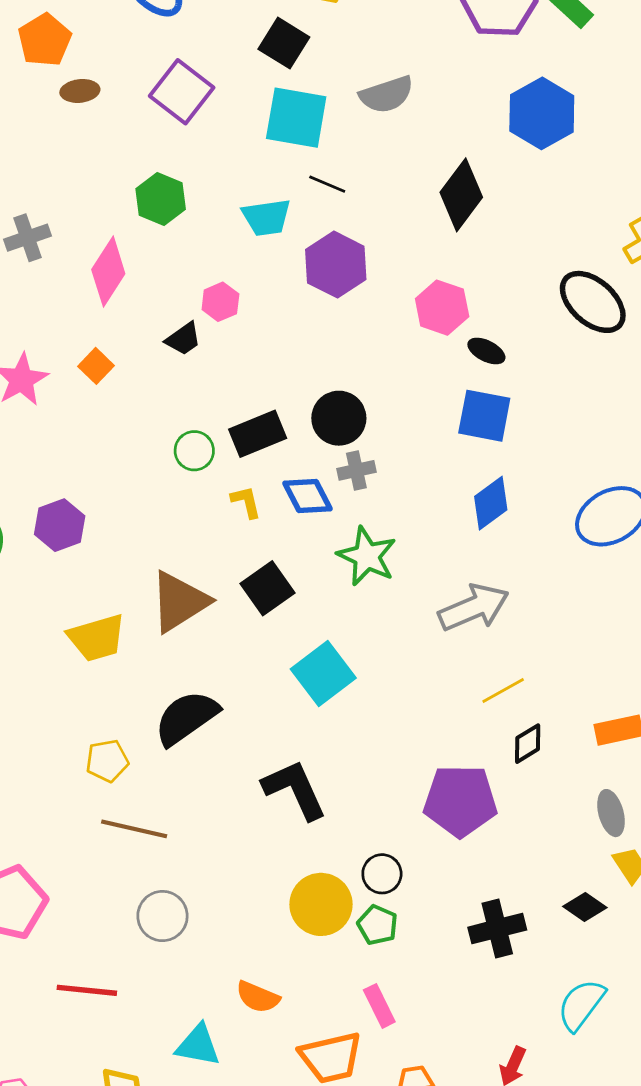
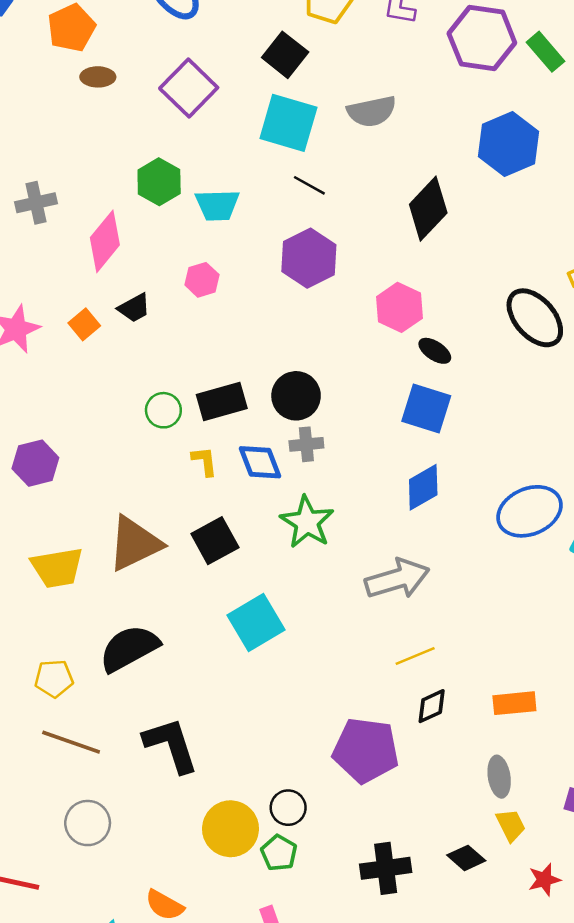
cyan trapezoid: (266, 217) -> (217, 205), moved
black trapezoid: (183, 339) -> (134, 308), moved
black L-shape: (295, 790) -> (171, 745), moved

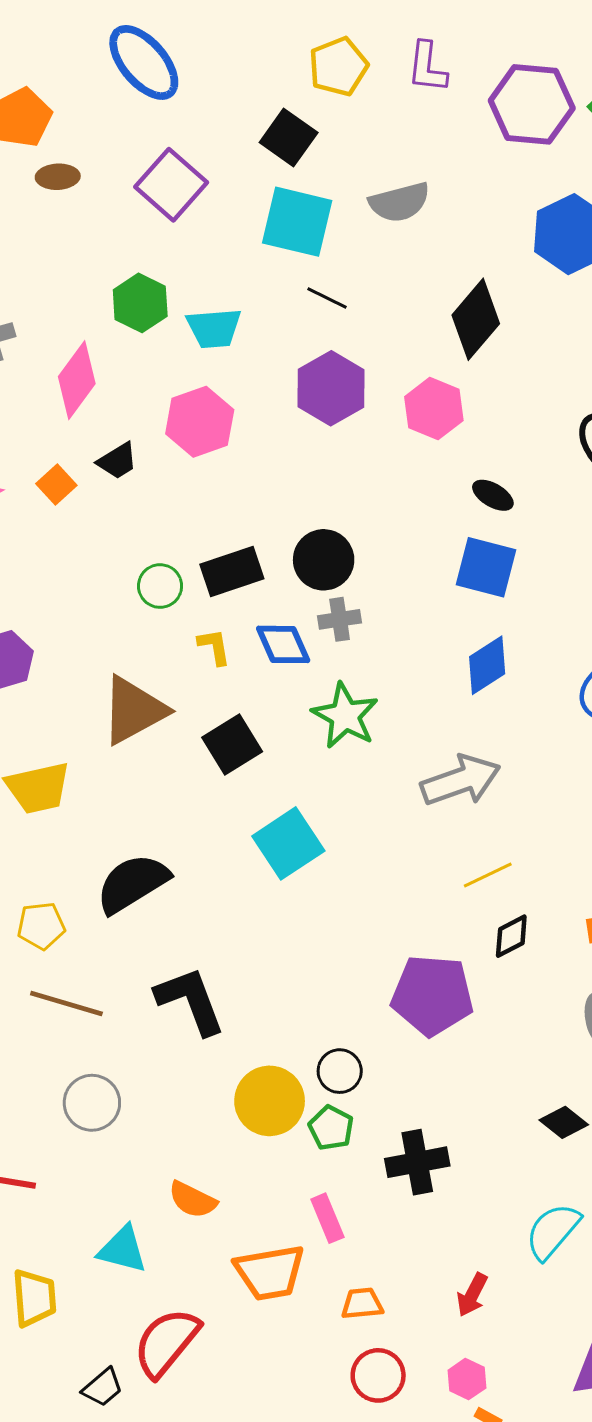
pink hexagon: (202, 280) -> (200, 422), size x1.6
pink hexagon: (400, 307) -> (434, 409), moved
brown triangle: (135, 544) -> (134, 710), moved
black cross: (386, 868) -> (417, 1162), moved

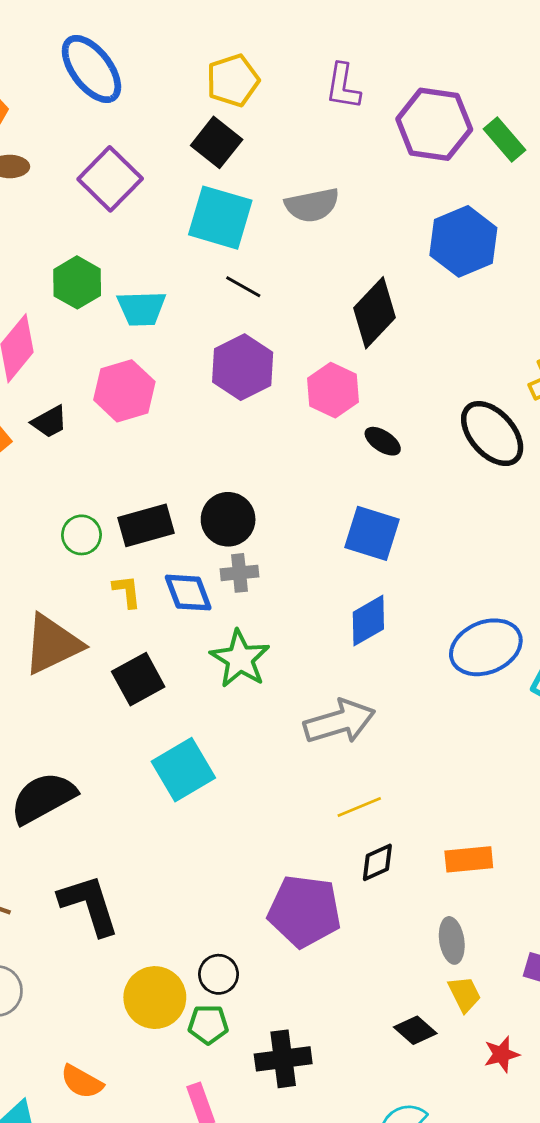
yellow pentagon: (338, 67) -> (233, 80), moved
black ellipse: (493, 495) -> (383, 441), moved
green pentagon: (331, 1128) -> (208, 1024), turned -30

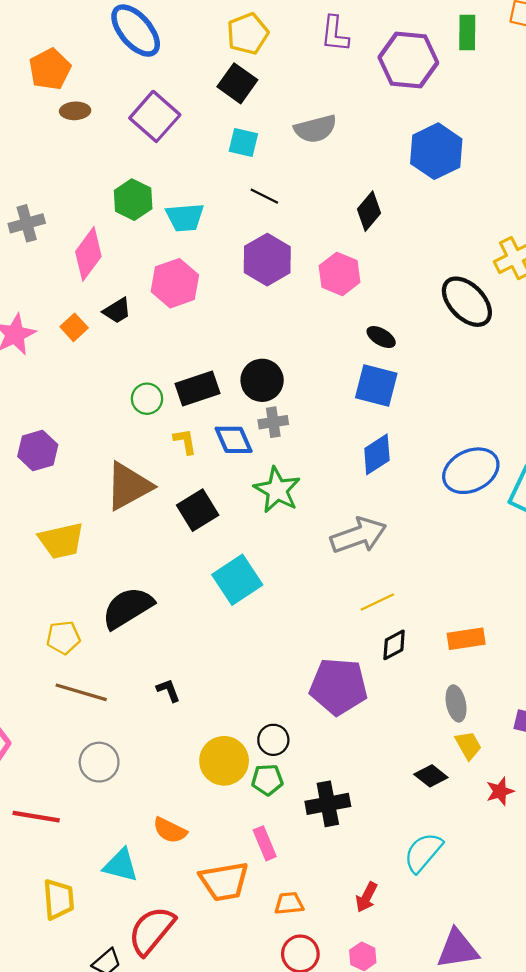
green rectangle: (504, 139) -> (467, 32), moved, turned 44
cyan square: (220, 218) -> (243, 142), size x0.6
black diamond: (374, 313) -> (369, 211), size x0.7
black ellipse: (383, 441) -> (381, 337), moved
black L-shape: (89, 905) -> (168, 690), size x0.5

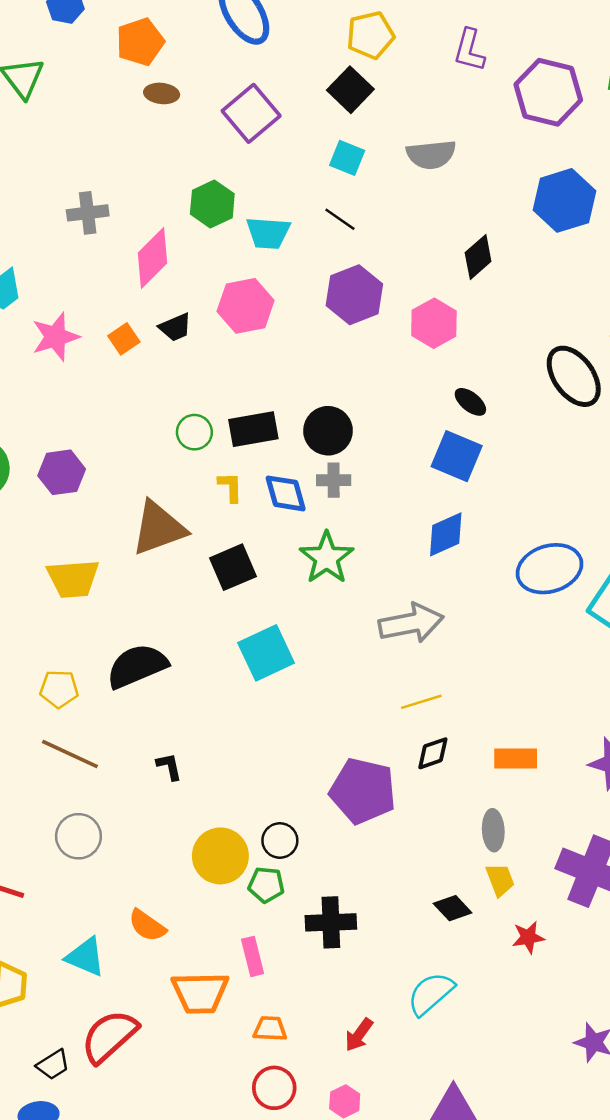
black line: (264, 196) -> (340, 219), moved

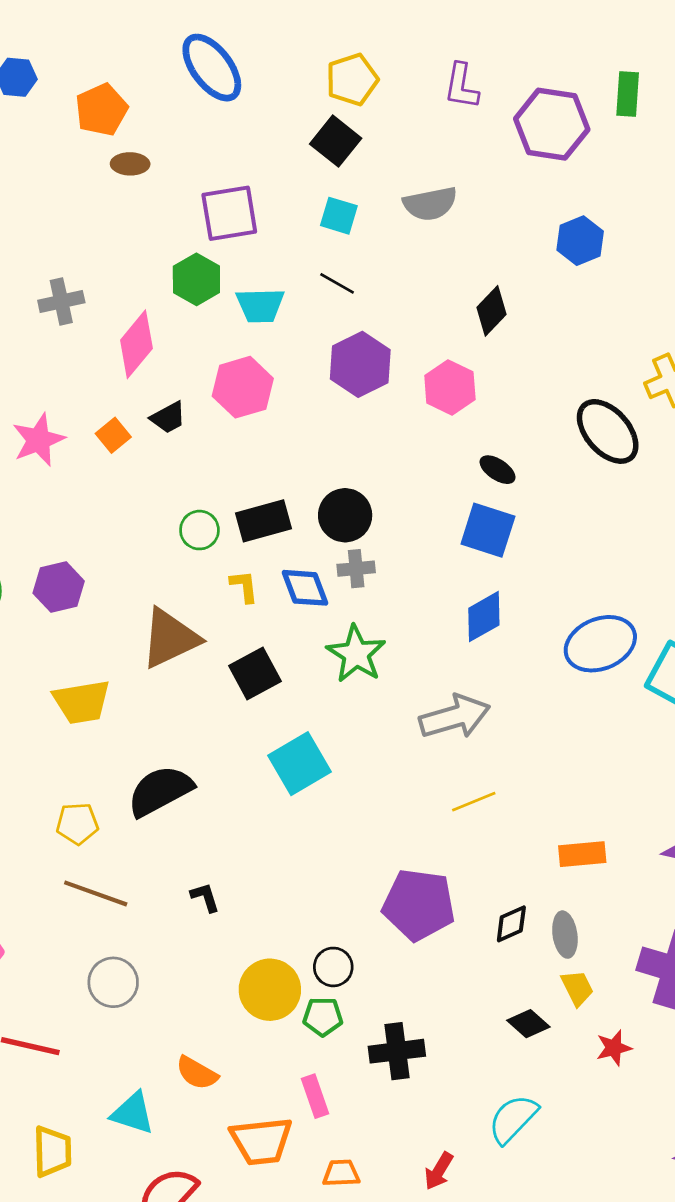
purple square: (251, 113) -> (229, 213), moved, turned 36
blue hexagon: (564, 200) -> (580, 241), size x0.7
black diamond: (433, 753) -> (511, 924), moved

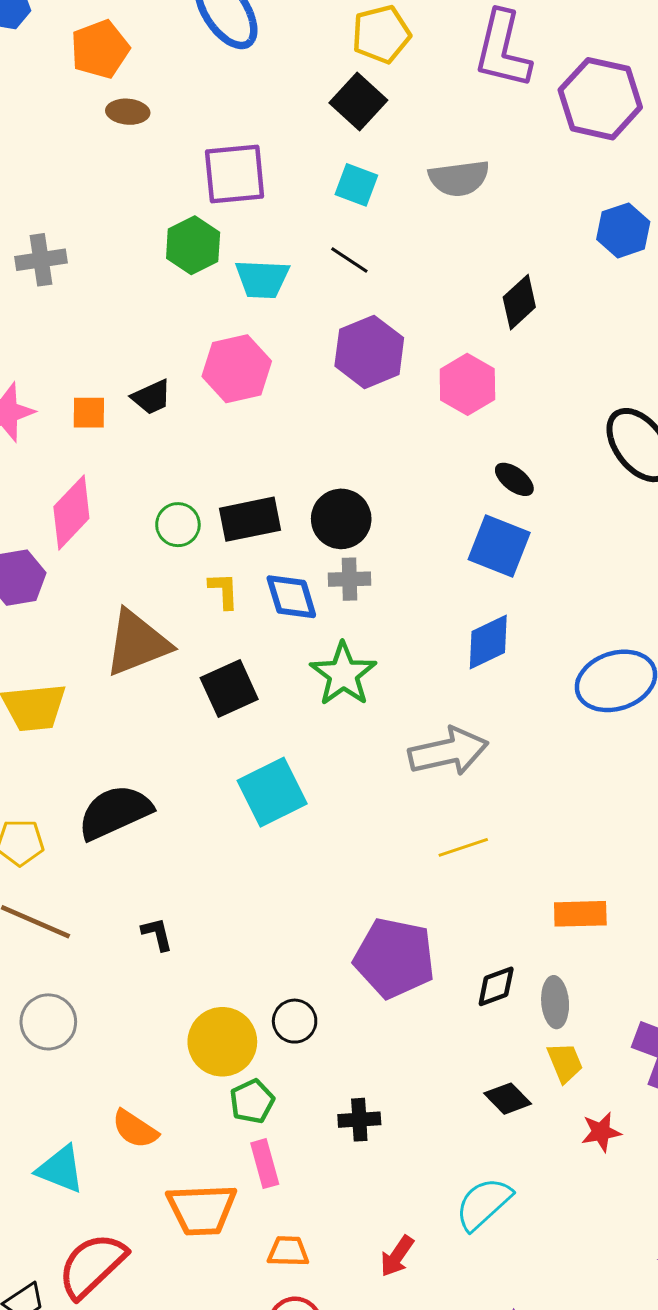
purple L-shape: (461, 86) -> (503, 50), size x1.5
pink diamond: (136, 344) -> (71, 512), moved
orange square: (113, 435) -> (89, 413), turned 36
green pentagon: (323, 1017) -> (252, 1101), moved, turned -30
black cross: (397, 1051) -> (359, 1120), size x0.7

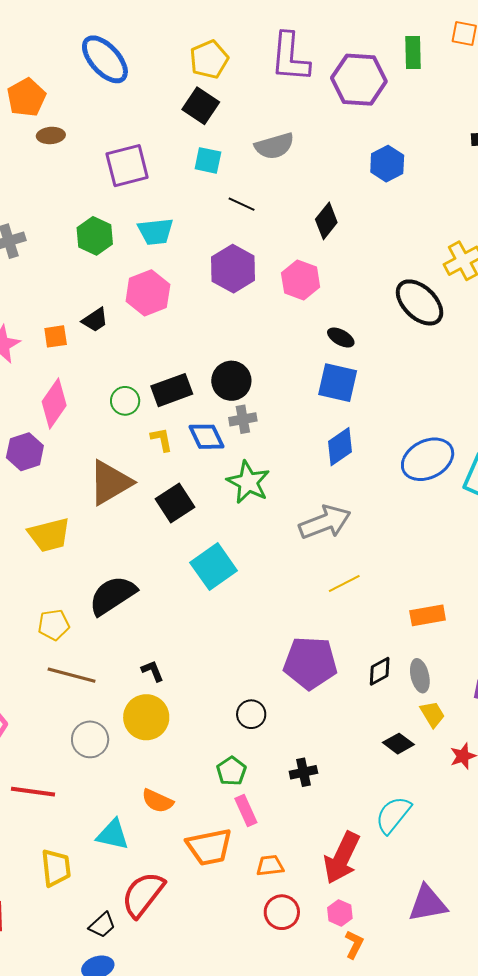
green hexagon: (193, 245) -> (95, 236), moved
black line: (349, 260) -> (242, 204), moved
yellow circle: (222, 1042) -> (146, 717), moved
red arrow: (397, 1256) -> (342, 858), size x1.8

